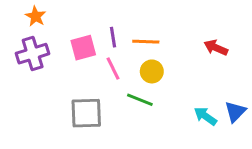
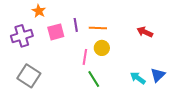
orange star: (36, 16) -> (39, 11), moved
pink line: (113, 68) -> (85, 57), moved, turned 35
green line: (140, 100) -> (94, 79), moved, turned 36
gray square: (86, 113) -> (29, 76), moved, turned 35

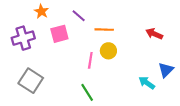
purple line: (76, 25) -> (79, 16), moved, turned -40
blue triangle: (158, 75) -> (166, 70), moved
green line: (94, 79) -> (87, 92), moved

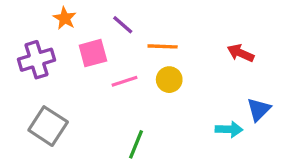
pink line: (90, 60) -> (124, 81), moved, turned 63
cyan arrow: (147, 83) -> (229, 129), turned 147
green line: (87, 92) -> (136, 144), turned 54

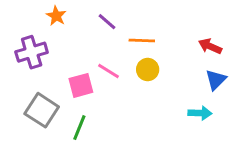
pink square: (93, 53) -> (81, 85), moved
pink line: (124, 81) -> (108, 71), turned 50
blue triangle: (259, 109) -> (216, 80), moved
green line: (136, 144) -> (79, 128), moved

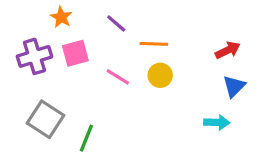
red arrow: (210, 46) -> (228, 50), turned 130
pink square: (81, 85) -> (75, 53), moved

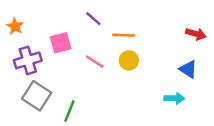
orange star: (61, 17) -> (15, 26), moved
red arrow: (228, 50) -> (196, 34), moved, turned 42
purple cross: (35, 56) -> (28, 60), moved
blue triangle: (234, 86) -> (188, 69), turned -42

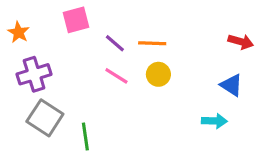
purple line: (93, 19) -> (115, 43), moved
pink square: (61, 43) -> (76, 20), moved
green line: (69, 111) -> (85, 136), turned -30

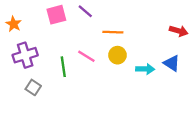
purple line: (115, 43) -> (85, 11), moved
gray square: (45, 118) -> (33, 87), size x0.6
cyan arrow: (214, 121) -> (145, 69), moved
green line: (85, 136) -> (63, 67), moved

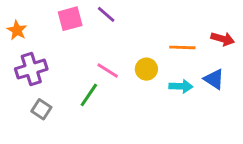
orange line: (113, 32) -> (182, 47), moved
green line: (63, 67) -> (89, 95), moved, turned 42

